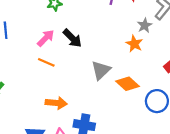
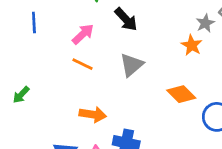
black arrow: (72, 38) -> (126, 19), moved
gray triangle: (101, 70) -> (132, 65), moved

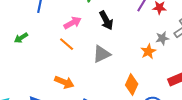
orange diamond: (181, 94) -> (132, 84), turned 55
green arrow: (21, 95) -> (21, 38), moved

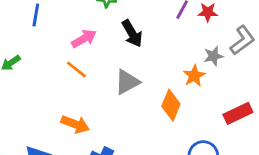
orange diamond: (132, 84) -> (171, 105), moved

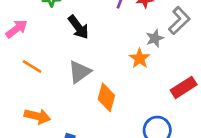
pink arrow: (84, 39) -> (17, 29), moved
orange diamond: (171, 105) -> (106, 97), moved

